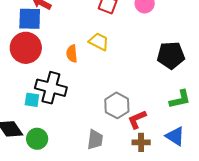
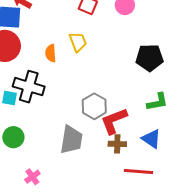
yellow trapezoid: (99, 42) -> (78, 42), turned 40
red L-shape: (137, 119) -> (114, 121), size x1.4
gray trapezoid: (95, 140) -> (71, 140), size x1.4

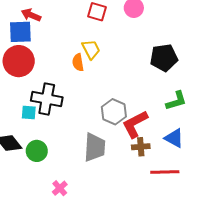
orange semicircle: (51, 53) -> (78, 62), moved

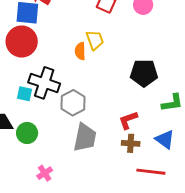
black pentagon: (164, 58) -> (144, 73), moved
gray hexagon: (114, 112) -> (73, 103), moved
red L-shape: (135, 124) -> (128, 120), size x0.7

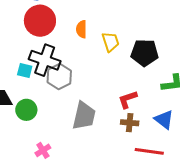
yellow trapezoid: (95, 40) -> (110, 42), moved
red circle: (22, 42) -> (40, 21), moved
gray hexagon: (73, 103) -> (59, 76), moved

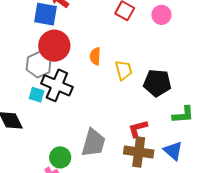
gray hexagon: (59, 76) -> (39, 65), moved
green circle: (26, 110) -> (60, 157), moved
brown cross: (130, 123) -> (139, 152), size x1.6

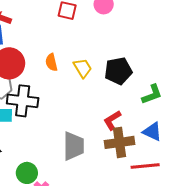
green circle: (60, 157) -> (27, 173), moved

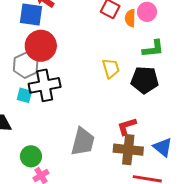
orange semicircle: (51, 62) -> (130, 18), moved
green L-shape: (152, 94) -> (153, 49), moved
black cross: (23, 101) -> (45, 85), turned -32

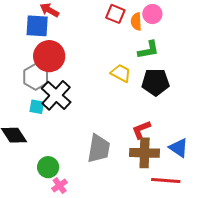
green L-shape: (153, 49) -> (148, 50), moved
yellow trapezoid: (111, 68) -> (121, 73), turned -40
black cross: (45, 85) -> (56, 95), turned -32

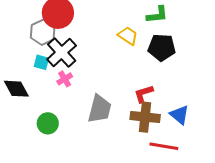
pink cross: (60, 185) -> (65, 79), moved

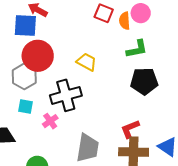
yellow trapezoid: (128, 36) -> (87, 62), moved
black cross: (62, 52) -> (66, 95), moved, turned 32

